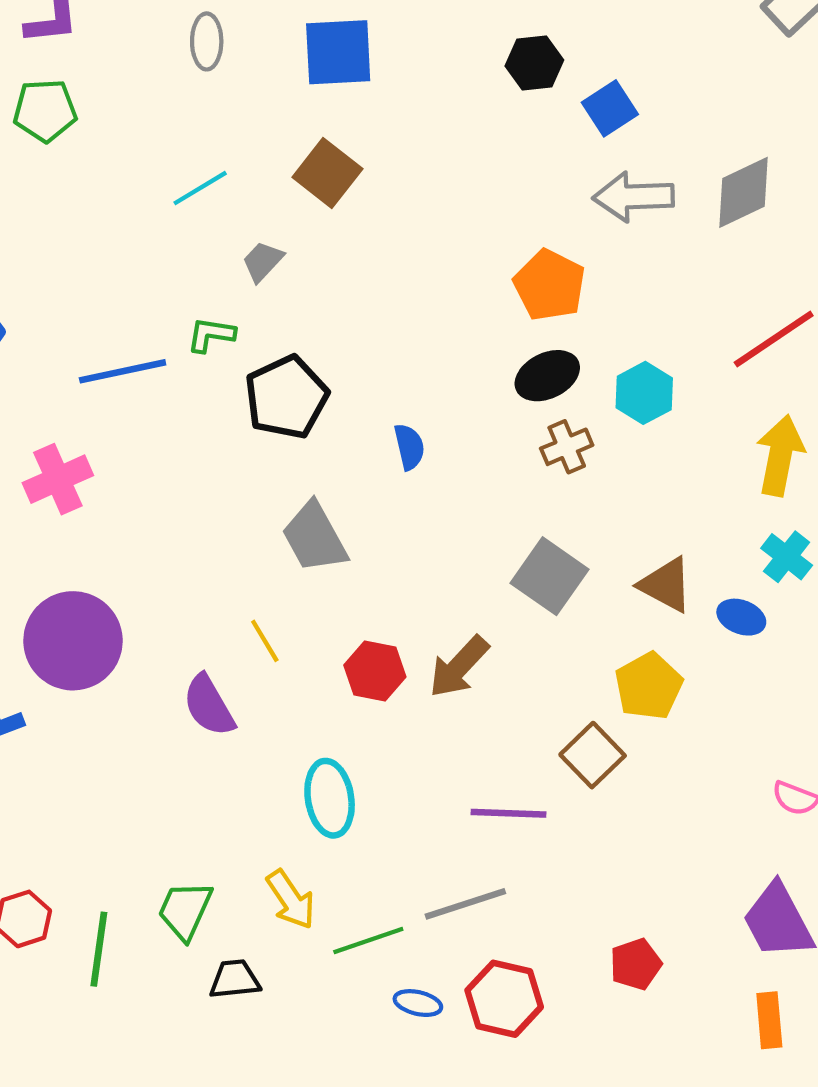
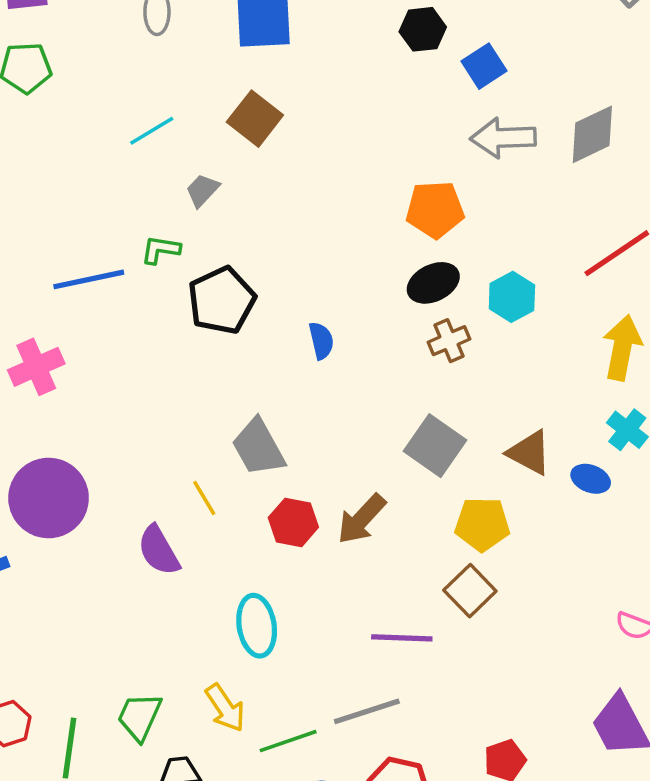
orange pentagon: (549, 285) -> (435, 209), turned -30
gray trapezoid: (314, 537) -> (258, 447), moved
yellow pentagon: (649, 686) -> (482, 524), moved, turned 30

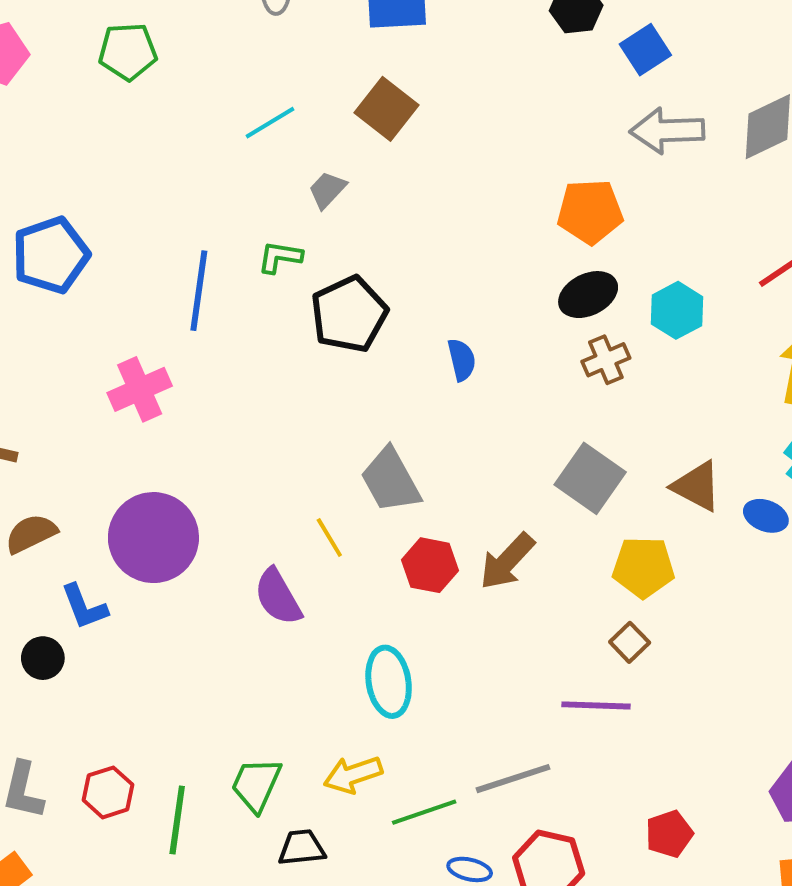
blue line: (89, 279) -> (199, 291), turned -70
brown square: (470, 591) -> (630, 642), size x0.7
purple line: (402, 638) -> (596, 705), moved
yellow arrow: (225, 708) -> (353, 775), turned 105

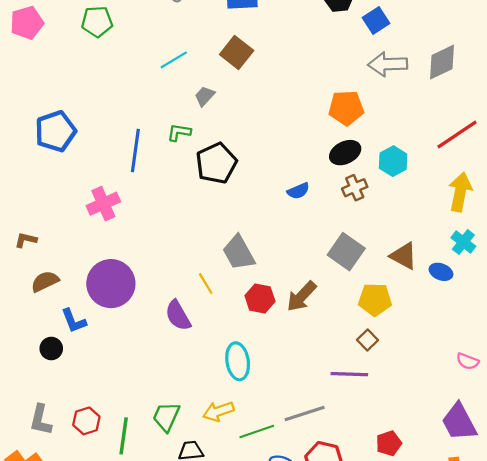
blue semicircle: (462, 360) -> (298, 191), moved, turned 80

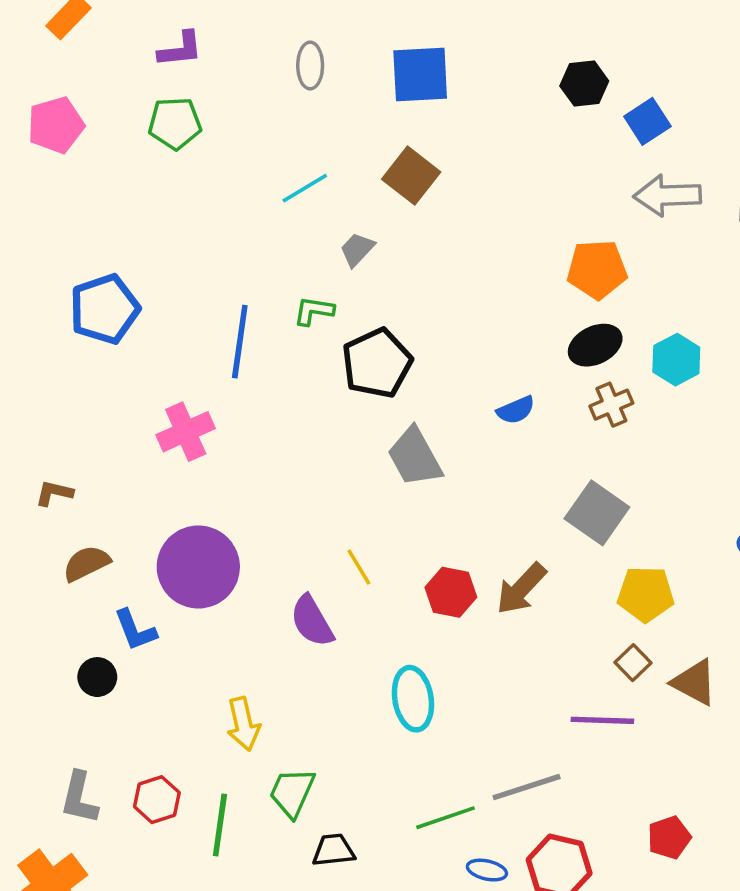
gray trapezoid: (239, 253) -> (415, 457), moved
brown triangle: (404, 256) -> (694, 682), moved
yellow arrow: (218, 411) -> (243, 724), moved, turned -84

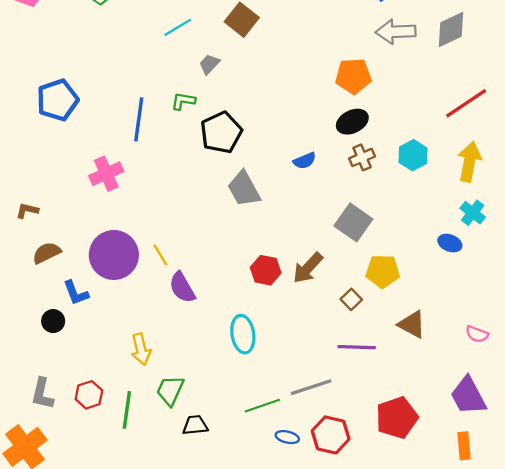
cyan hexagon: (676, 360) -> (413, 155), moved
yellow line: (359, 567) -> (160, 255), moved
brown square: (633, 663) -> (351, 299), moved
red pentagon: (669, 838) -> (397, 418), size x1.6

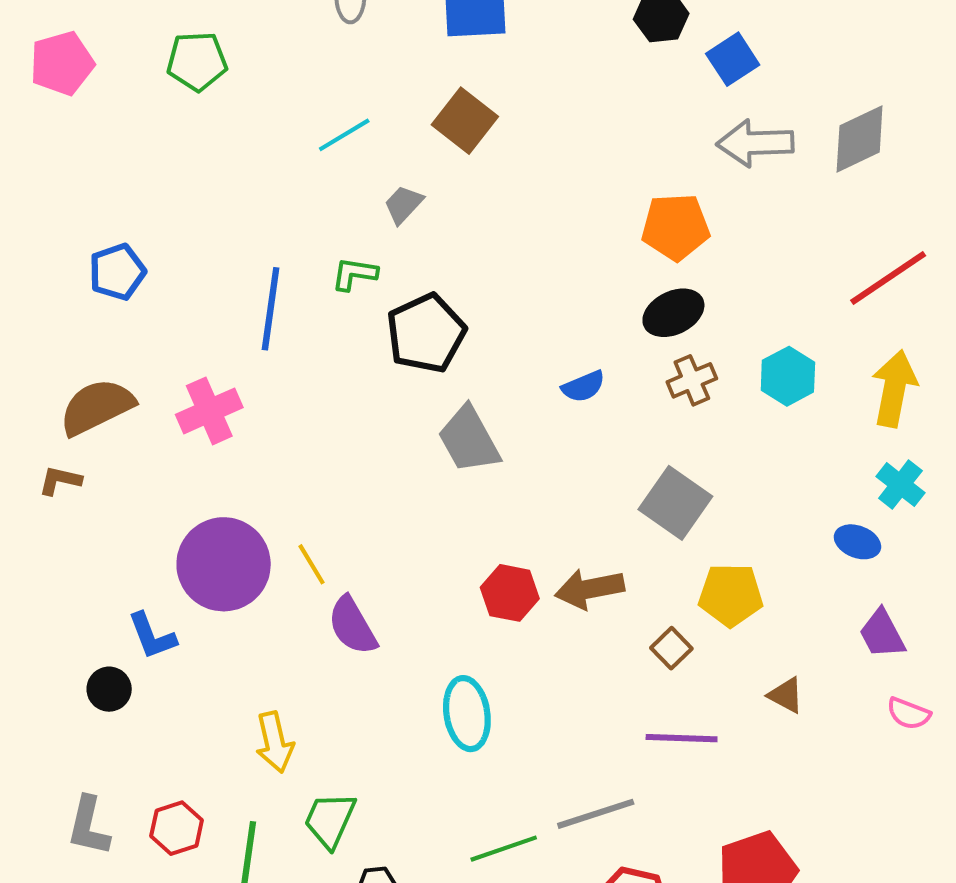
blue pentagon: (57, 100) -> (117, 272), size x0.7
brown semicircle: (47, 253) -> (97, 407), moved, size x1.4
brown arrow: (308, 268) -> (590, 589), turned 36
brown triangle: (412, 324) -> (786, 695), size x0.7
purple trapezoid: (468, 396) -> (882, 634), moved, size x0.7

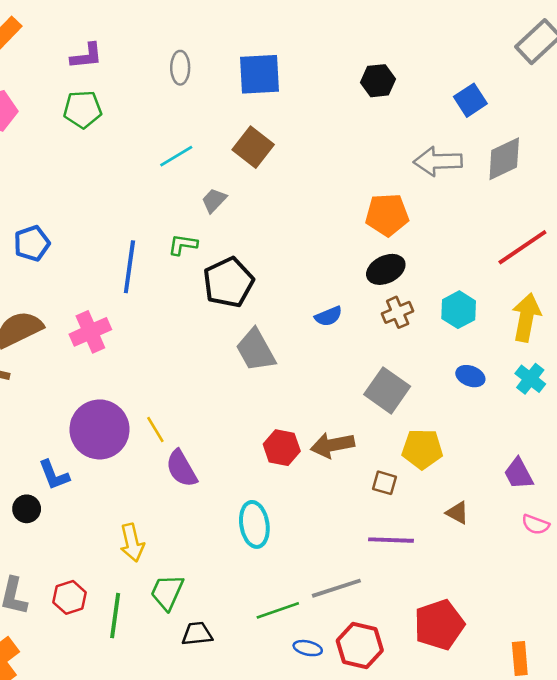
blue square: (733, 59) -> (470, 100), moved
blue ellipse: (857, 542) -> (470, 376), moved
brown square: (671, 648) -> (384, 483), turned -30

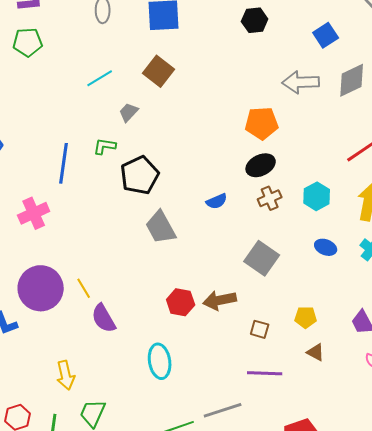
yellow pentagon: (422, 449) -> (306, 317), moved, size x0.7

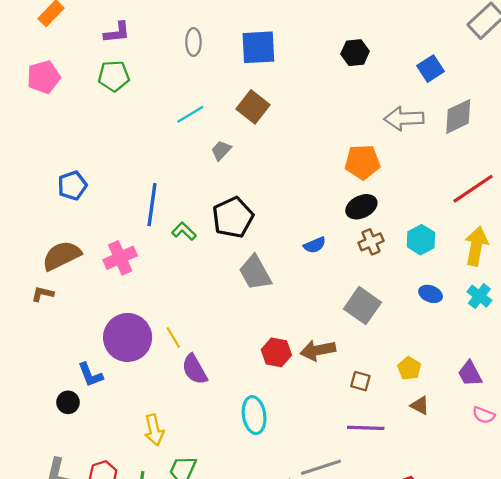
green L-shape: (105, 146) -> (184, 231), moved, turned 35
yellow pentagon: (306, 317) -> (409, 368), turned 30

